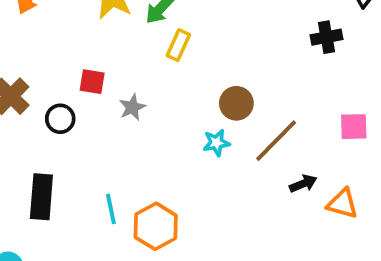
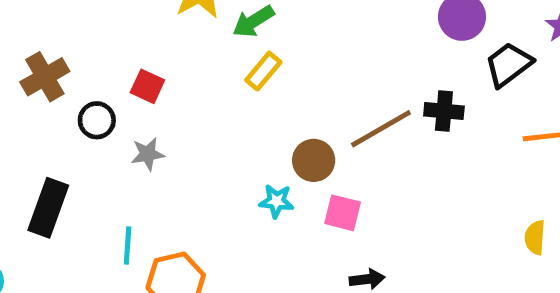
gray star: (132, 107) -> (148, 154), moved
pink square: (354, 127) -> (343, 213), moved
brown line: (276, 141) -> (381, 129), moved

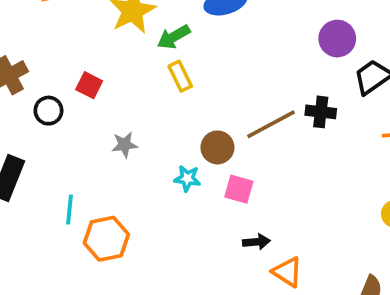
yellow rectangle: (263, 71) -> (180, 76), turned -68
gray star: (148, 154) -> (125, 145), moved

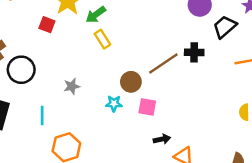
red square: (89, 85) -> (47, 25), moved
black circle: (48, 111) -> (21, 70), size x1.5
cyan line: (70, 210) -> (42, 116), moved

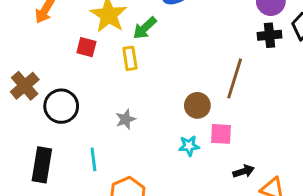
yellow rectangle: (103, 39) -> (130, 58), moved, turned 30
black cross: (194, 52) -> (270, 35), moved
brown line: (163, 64) -> (235, 78), turned -32
cyan star: (114, 104) -> (189, 146), moved

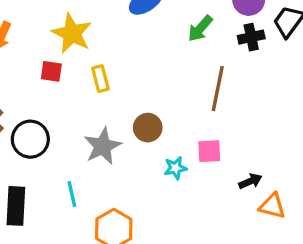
green arrow: (145, 28) -> (200, 28), moved
brown circle: (197, 105) -> (148, 128), moved
gray star: (126, 119) -> (103, 146), size x1.6
black arrow: (244, 171) -> (250, 181), moved

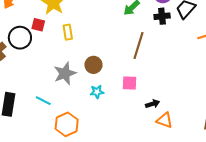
black circle: (30, 139) -> (20, 38), moved
cyan star: (175, 168) -> (97, 92), moved
cyan line: (72, 194) -> (43, 101), turned -56

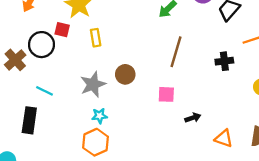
black cross: (162, 16) -> (224, 61), moved
cyan star: (97, 92) -> (100, 116), moved
cyan line: (43, 101) -> (44, 91), moved
orange triangle: (164, 120) -> (224, 138), moved

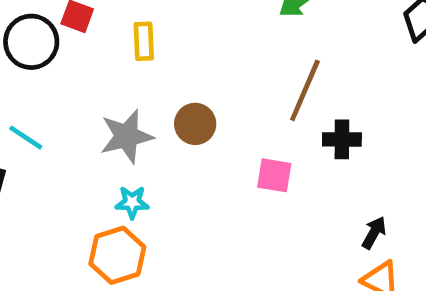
black cross: (224, 61) -> (342, 139), moved
black arrow: (193, 118) -> (374, 233), moved, turned -49

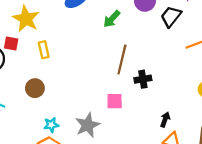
brown circle: (195, 124) -> (35, 88), moved
gray star: (127, 136) -> (88, 125), moved

